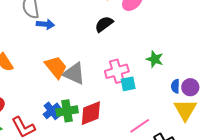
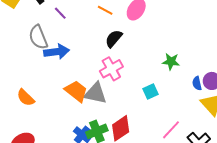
blue arrow: (45, 24) -> (57, 52), size x1.4
pink cross: (117, 71) -> (111, 69), moved

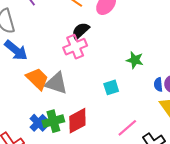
blue arrow: (57, 52) -> (16, 50), moved, turned 40
pink cross: (111, 69) -> (75, 47), moved

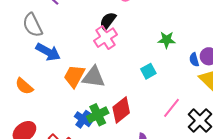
orange trapezoid: (37, 79) -> (74, 76), turned -95

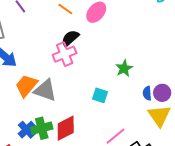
green star: (167, 40) -> (124, 68), turned 30
cyan square: (148, 71) -> (100, 95), turned 35

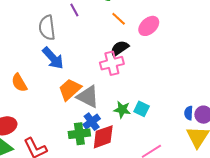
green star: (124, 68) -> (122, 110), moved, turned 30
blue cross: (27, 130) -> (92, 122), moved

